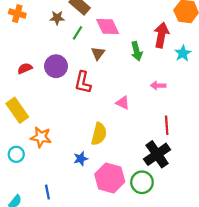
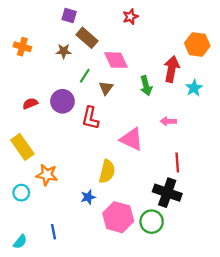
green line: (78, 33) -> (85, 76), moved
pink triangle: (123, 103) -> (132, 139), size x1.6
black cross: (157, 154) -> (167, 193), turned -36

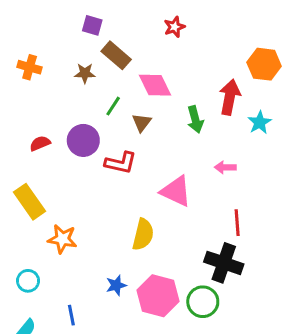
red L-shape: (90, 118) -> (121, 163), turned -90
cyan circle: (21, 193) -> (28, 281), moved
blue star: (88, 197) -> (116, 285), moved

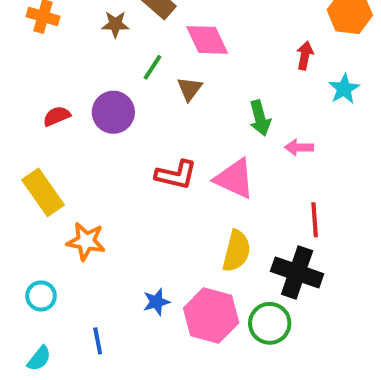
red arrow: (230, 97) -> (305, 56), size x0.6
green arrow: (195, 120) -> (260, 118), moved
red L-shape: (121, 163) -> (176, 175), moved
yellow semicircle: (143, 235) -> (236, 251), moved

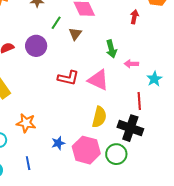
cyan star: (344, 89) -> (154, 79), moved
orange star: (86, 241) -> (26, 123), moved

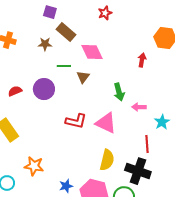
green line: (56, 23) -> (64, 66), turned 56

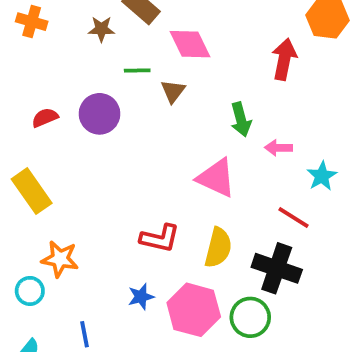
red arrow: (142, 60) -> (284, 59), size x1.5
red L-shape: (76, 121) -> (160, 238), moved
red line: (147, 144) -> (294, 217), turned -54
orange star: (34, 166) -> (60, 259), moved

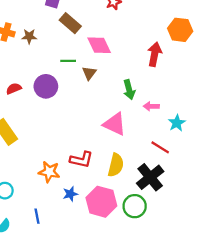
brown star: (101, 29) -> (29, 36), moved
orange star: (60, 259) -> (49, 172), moved
black cross: (277, 268) -> (150, 177), turned 32

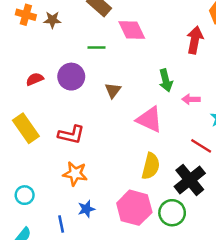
brown triangle: (89, 73) -> (113, 90), moved
red L-shape: (81, 160) -> (71, 135), moved
blue star: (70, 194) -> (86, 209), moved

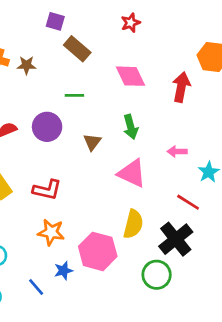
pink diamond: (132, 30) -> (131, 76), moved
green arrow: (166, 80) -> (131, 127), moved
pink hexagon: (134, 208) -> (98, 251), moved
blue line: (61, 224) -> (36, 287), turned -30

